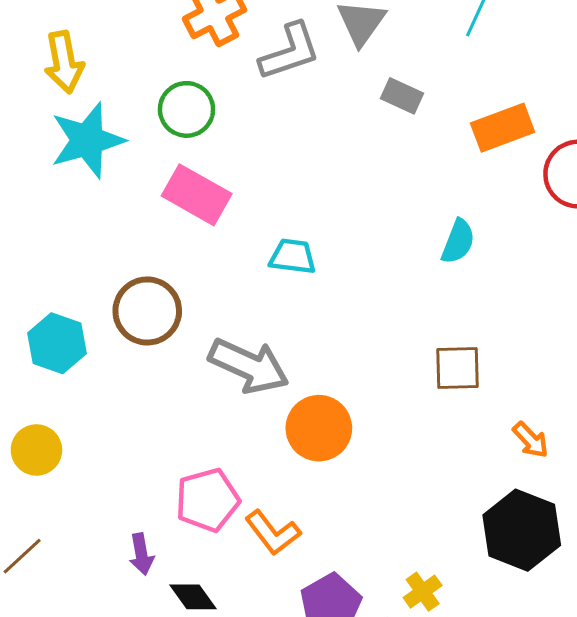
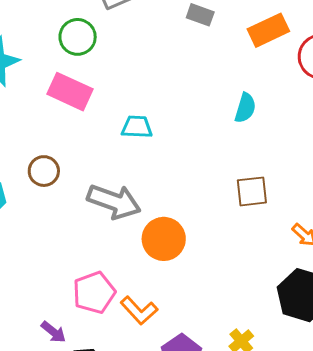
green circle: (187, 109) -> (78, 37), moved
brown circle: (147, 311) -> (44, 171), size x0.7
purple arrow: (141, 554) -> (53, 332), turned -36

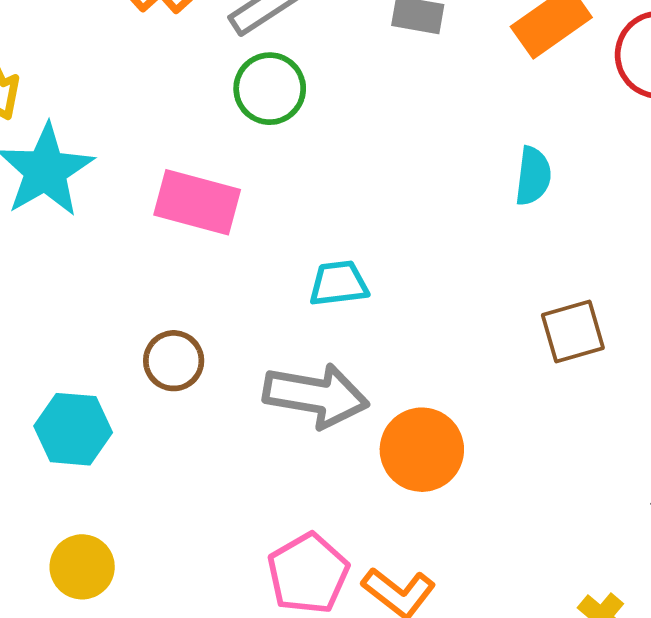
green circle: (78, 37) -> (270, 89), moved
cyan trapezoid: (137, 127) -> (339, 283), moved

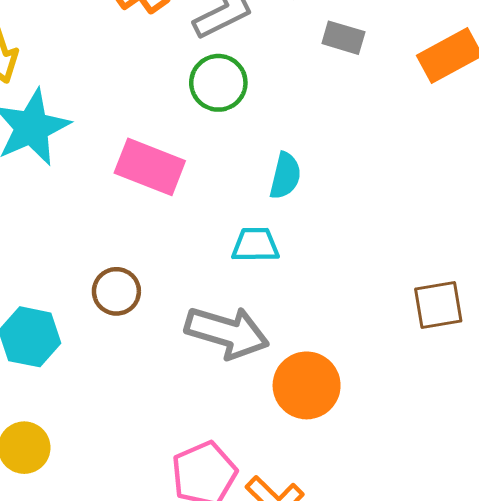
cyan semicircle: (533, 176) -> (285, 176), moved

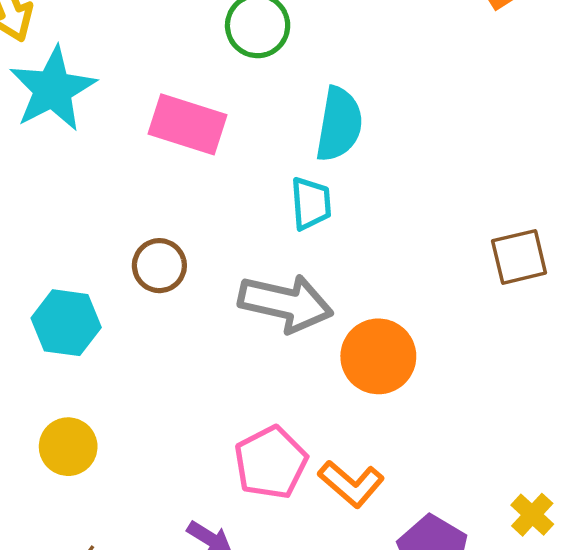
cyan semicircle: (285, 176) -> (339, 124), size x1.4
cyan trapezoid: (255, 245) -> (311, 203), turned 90

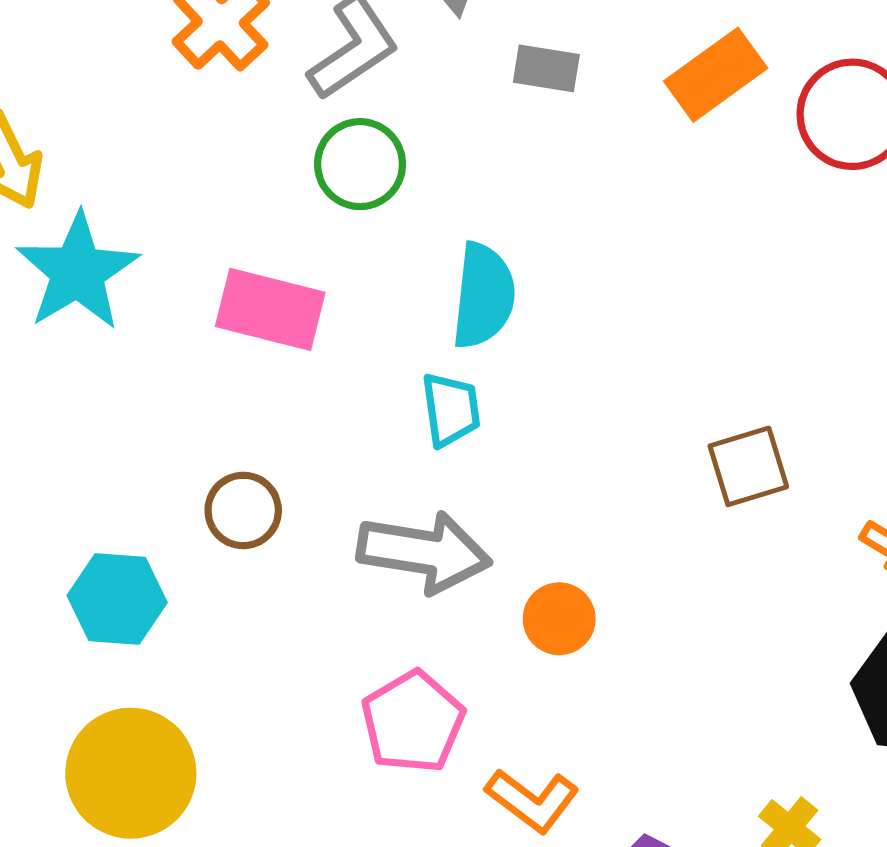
orange circle: (378, 356) -> (559, 619), size x0.7
yellow circle: (68, 447) -> (131, 773), size x1.6
pink pentagon: (271, 463) -> (413, 722), moved

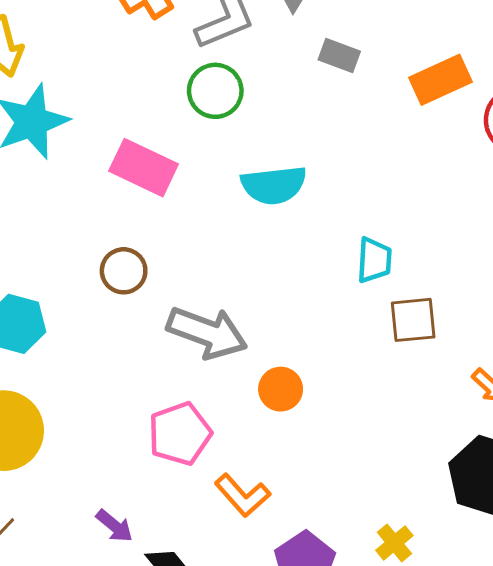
cyan semicircle: (483, 296) -> (274, 185), turned 66
cyan trapezoid: (451, 410) -> (374, 260), moved
brown circle: (243, 510) -> (124, 271), moved

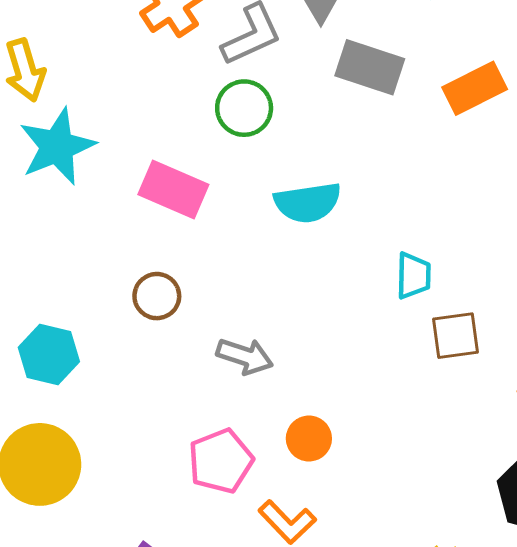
gray rectangle: (339, 55) -> (370, 67), size x1.6
gray arrow: (207, 333) -> (245, 356), size x0.7
orange circle: (281, 389) -> (309, 439), moved

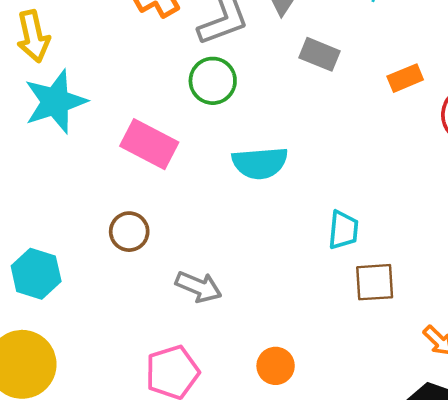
gray rectangle: (370, 67) -> (319, 54), size x0.7
orange rectangle: (475, 88) -> (405, 78), size x0.7
orange circle: (309, 439) -> (276, 366), moved

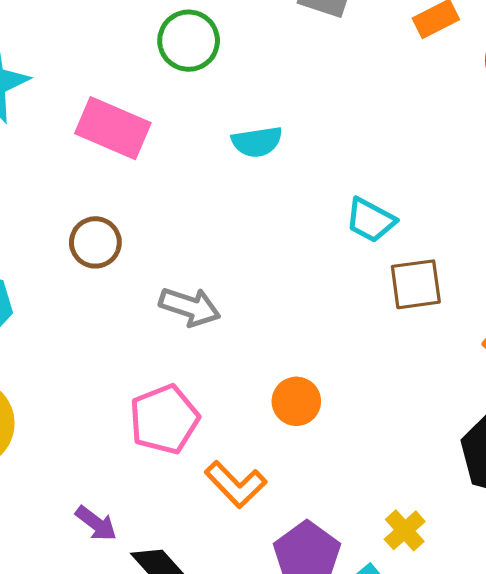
cyan semicircle: (260, 163) -> (257, 142), size x0.7
cyan trapezoid: (343, 230) -> (371, 220), turned 117

